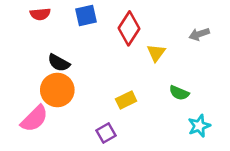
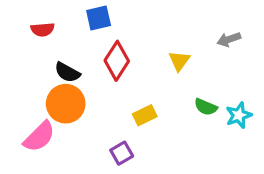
red semicircle: (40, 14) -> (43, 30), moved
red diamond: (129, 28) -> (117, 61), moved
cyan star: (199, 126) -> (239, 115), moved

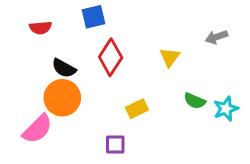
purple square: (122, 153) -> (115, 144), turned 30

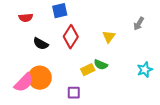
gray arrow: (216, 37) -> (139, 24), turned -40
orange circle: (62, 98) -> (40, 78), moved
green semicircle: (195, 101) -> (101, 65), moved

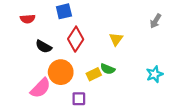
gray arrow: (139, 24) -> (156, 21), moved
orange circle: (40, 78) -> (61, 72), moved
pink semicircle: (24, 83) -> (40, 88), moved

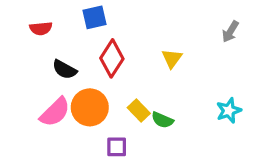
green semicircle: (108, 69) -> (162, 120), moved
yellow rectangle: (94, 74) -> (139, 111), turned 72
pink semicircle: (40, 88) -> (55, 112), moved

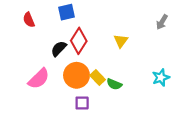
red semicircle: (41, 28) -> (29, 20), turned 72
black semicircle: (65, 69) -> (59, 49), moved, turned 105
orange circle: (90, 107) -> (77, 75), moved

